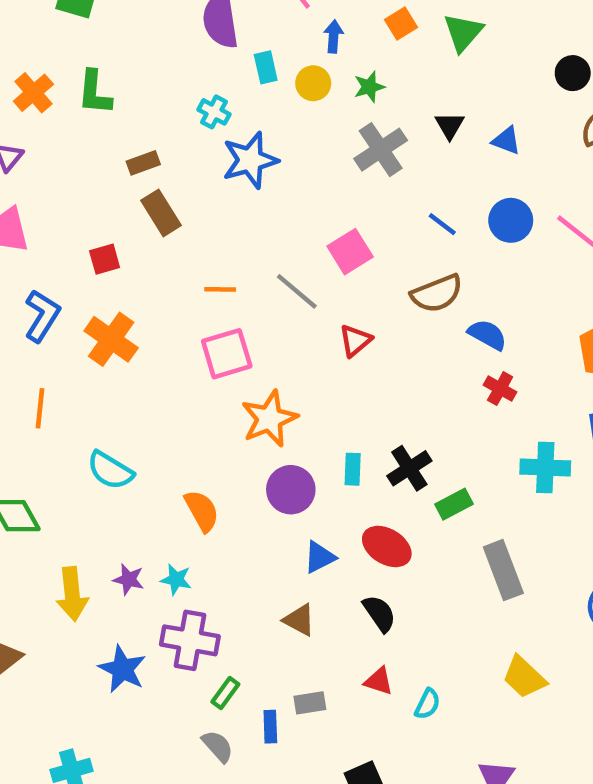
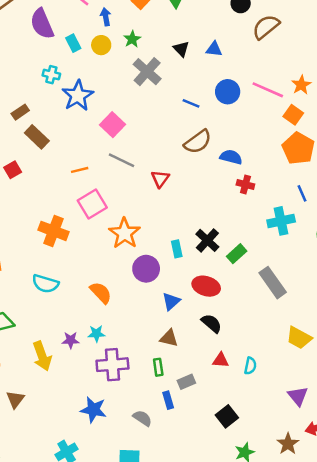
pink square: (350, 252) -> (113, 125), moved
orange cross: (111, 339) -> (54, 231), moved
blue star: (122, 669) -> (93, 410), moved
green rectangle: (225, 693) -> (158, 367), moved, turned -30

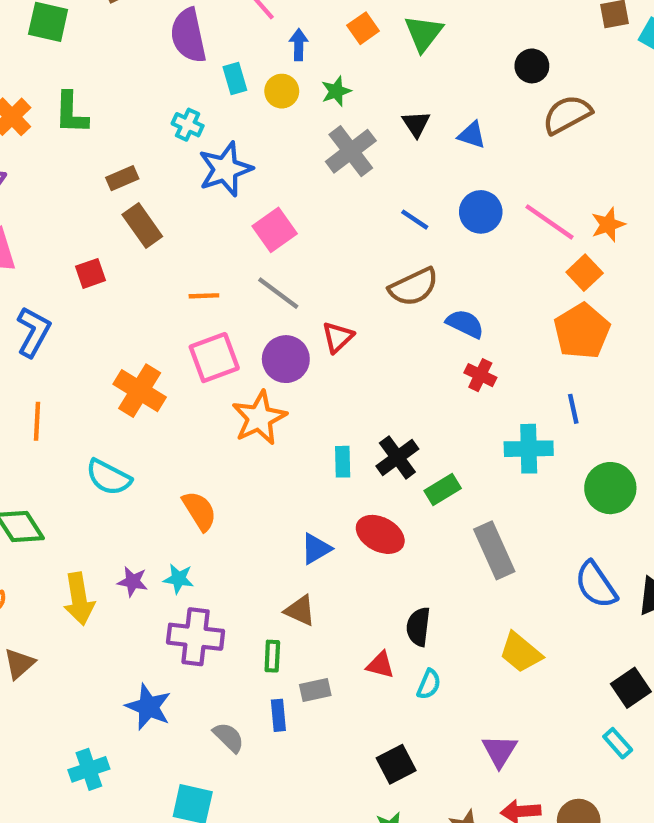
purple circle: (146, 269) -> (286, 359), moved
black semicircle: (211, 323) -> (418, 627), moved, turned -135
black square: (227, 416) -> (396, 764), moved

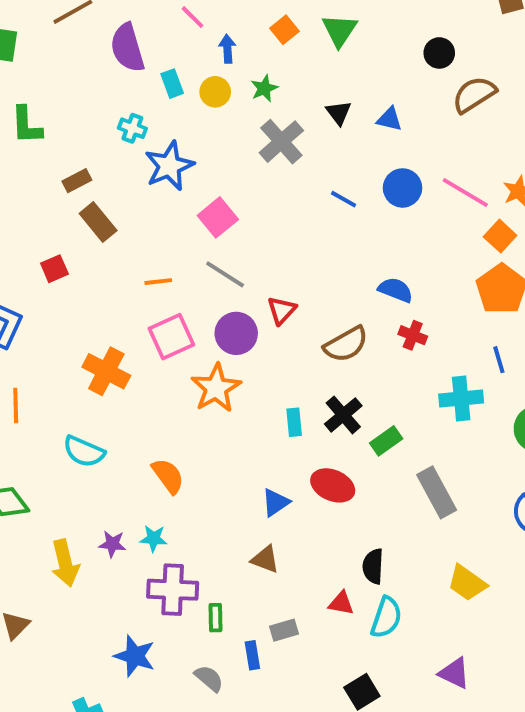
brown semicircle: (414, 287) -> (346, 344), moved
green rectangle: (272, 656) -> (216, 618), moved
cyan semicircle: (429, 684) -> (386, 617), size x1.5
purple triangle: (500, 751) -> (454, 673), turned -32

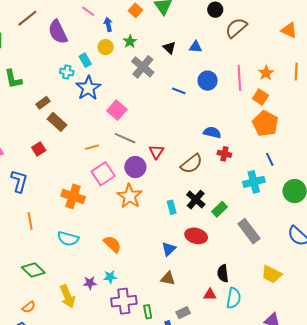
cyan rectangle: (172, 84) -> (85, 60), moved
pink line: (465, 193) -> (239, 78), turned 65

